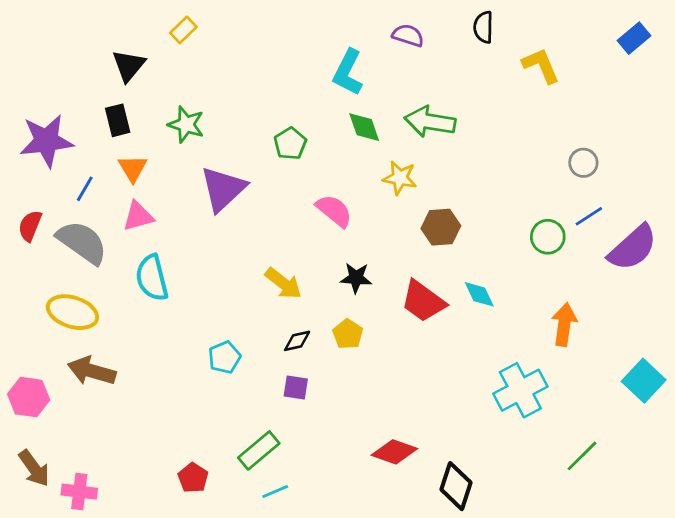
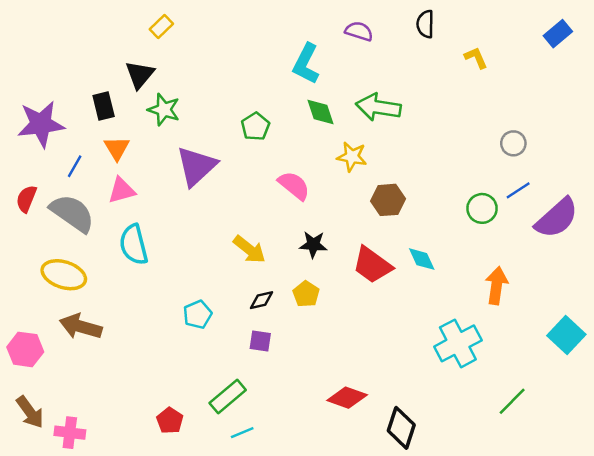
black triangle: (129, 66) -> (140, 75), moved
yellow L-shape: (541, 66) -> (476, 58), size x0.7

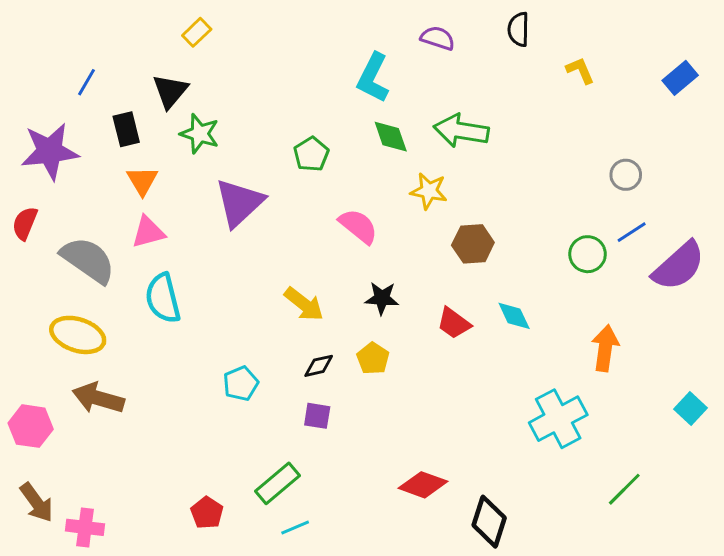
blue rectangle: (558, 34) -> (680, 78), moved
blue line: (75, 166) -> (87, 82), moved
red semicircle: (26, 199) -> (25, 223), moved
red trapezoid: (372, 265) -> (454, 323), size x0.7
cyan square: (566, 335) -> (690, 408), size x0.7

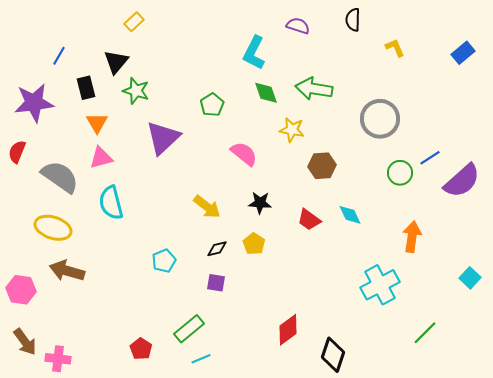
gray circle: (626, 175) -> (380, 119), moved, size x1.8
red diamond: (423, 485) -> (288, 330), turned -56

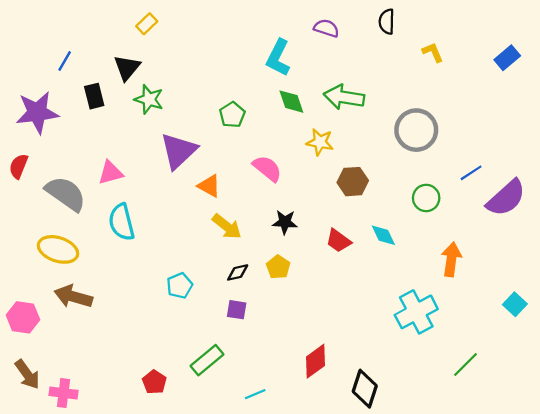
orange triangle: (97, 123) -> (209, 186), moved, turned -30
green circle: (400, 173) -> (426, 198), moved
cyan line: (201, 359) -> (255, 394), moved

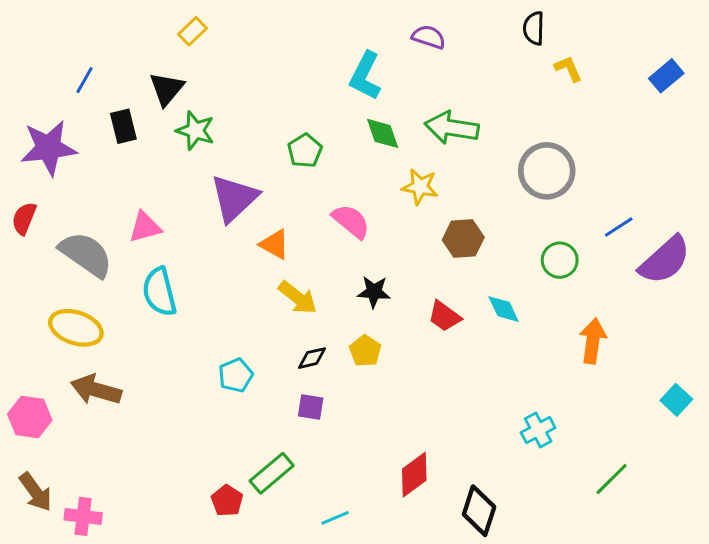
black semicircle: (387, 22) -> (534, 28), moved
cyan cross: (416, 312) -> (538, 430), moved, size x0.6
red pentagon: (154, 382) -> (227, 501), moved

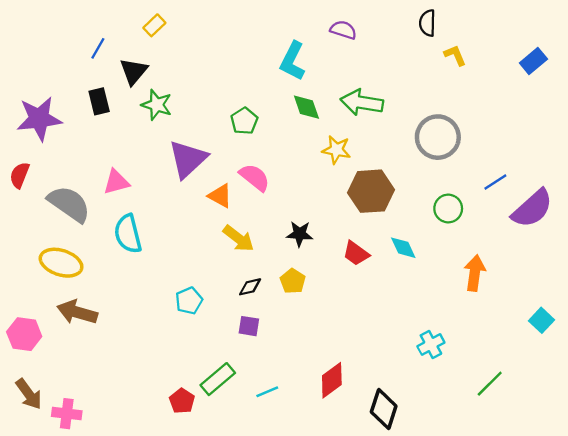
blue line: (85, 80) -> (98, 48), moved
pink semicircle: (351, 221) -> (255, 177), moved
brown hexagon: (463, 239) -> (371, 191), size x1.4
cyan line: (335, 518) -> (267, 392), moved

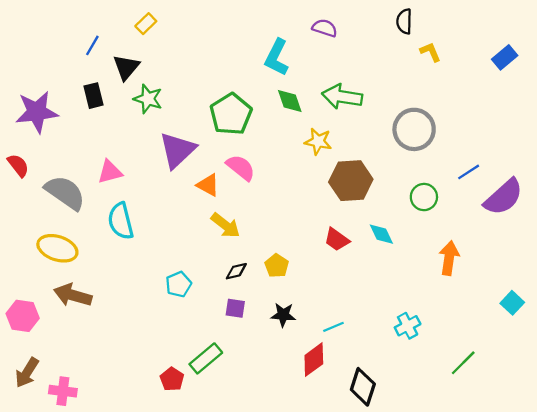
green pentagon: (244, 121) -> (231, 114), size x1.6
red semicircle: (20, 175) -> (18, 165), turned 120
black star: (300, 234) -> (283, 315), moved
cyan line: (267, 392) -> (333, 327), moved
brown arrow: (29, 394) -> (27, 373), turned 68

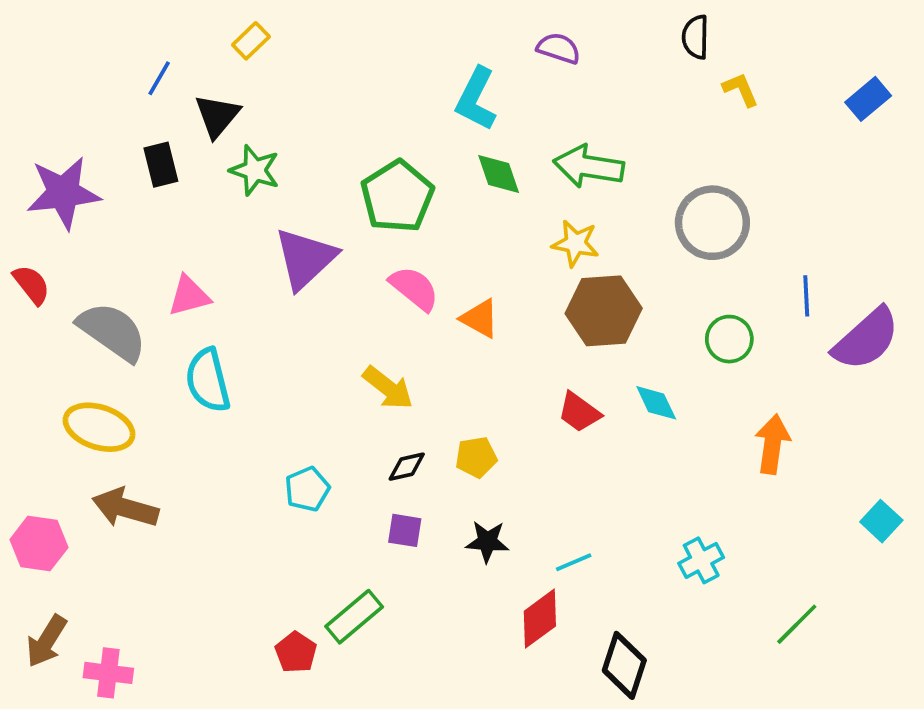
yellow star: (318, 141) -> (575, 243), moved
blue line: (469, 172) -> (806, 296), turned -60
orange triangle: (208, 185) -> (480, 318), moved
yellow pentagon: (277, 266) -> (476, 457), turned 30

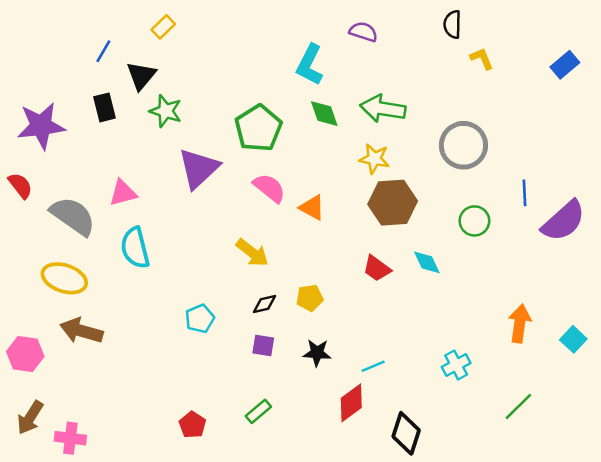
orange arrow: (772, 444) -> (520, 323), moved
green rectangle: (354, 617) -> (258, 411), moved, size x0.7

